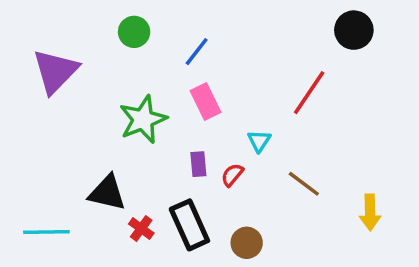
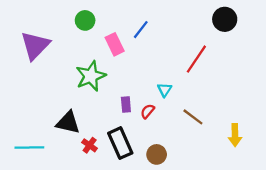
blue line: (197, 52) -> (141, 30), moved
pink rectangle: (206, 102) -> (115, 44), moved

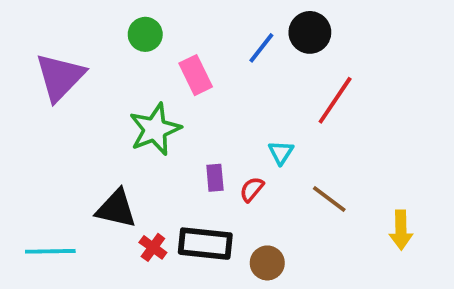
black circle: (225, 19) -> (310, 32), moved
blue line: (141, 30) -> (261, 48), moved
black rectangle: (120, 143) -> (205, 244), turned -60

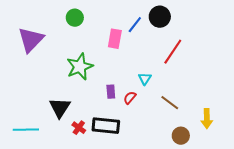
pink rectangle: (196, 75) -> (115, 39), moved, turned 36
black triangle: (116, 209) -> (60, 108), turned 50
brown circle: (267, 263) -> (181, 136), moved

